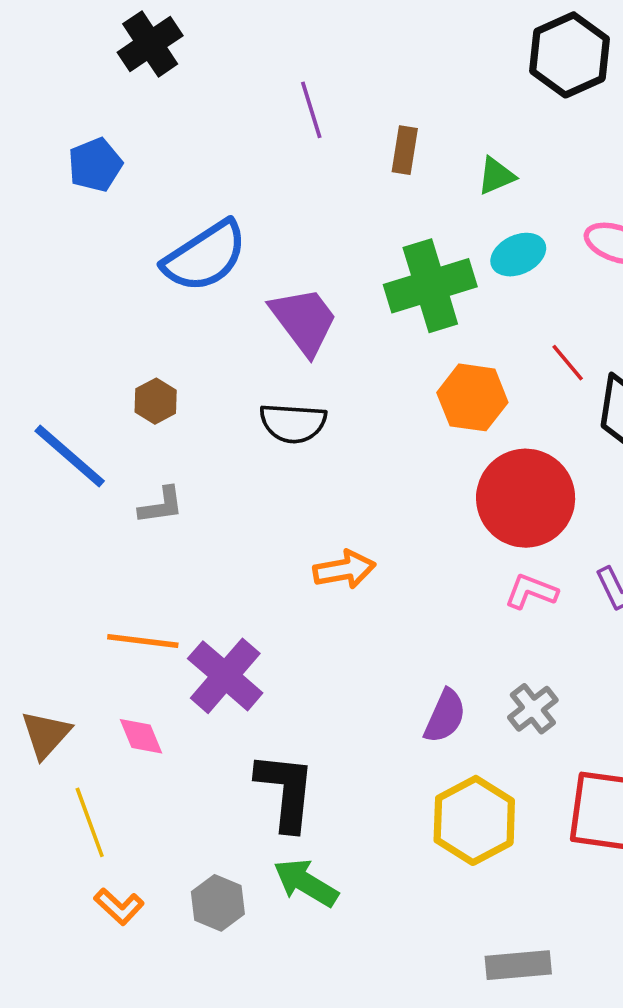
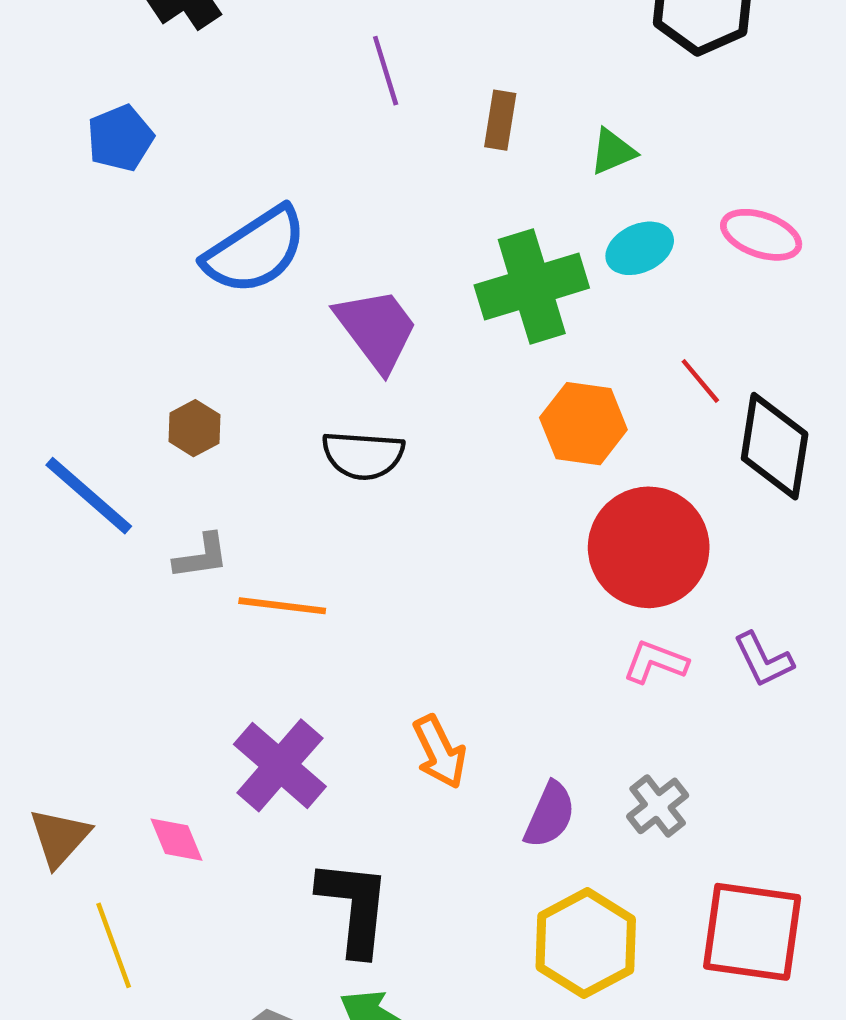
orange arrow: (344, 570) -> (440, 752), moved, turned 74
orange line: (143, 641) -> (282, 606), moved

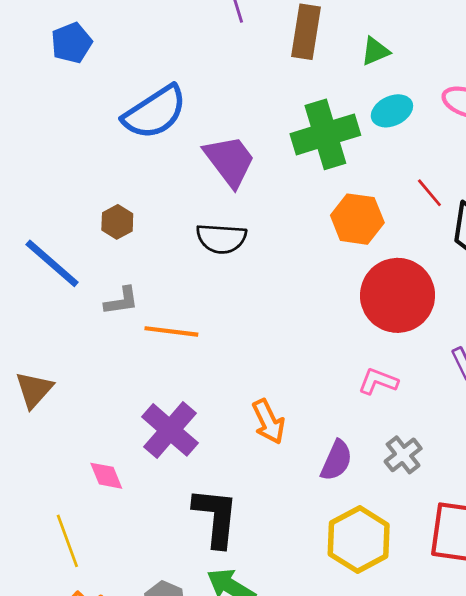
brown rectangle: (500, 120) -> (306, 32), size x1.5
pink L-shape: (655, 662) -> (378, 381), moved
brown triangle: (60, 837) -> (34, 390), moved

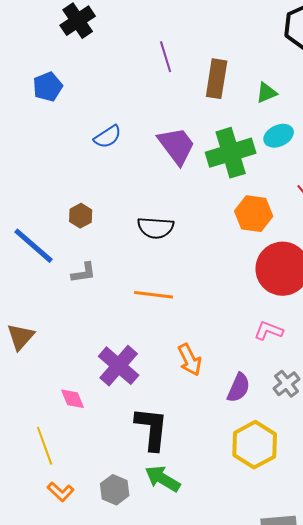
blue semicircle: (155, 112) -> (108, 137), size x0.6
purple trapezoid: (230, 161) -> (177, 146), moved
orange line: (171, 331) -> (154, 295), moved

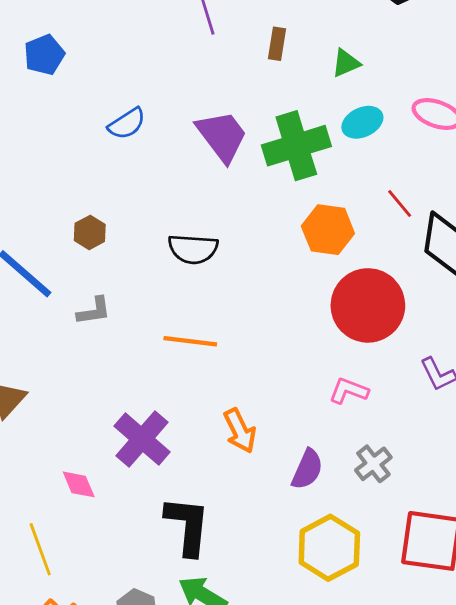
brown rectangle: (217, 79) -> (277, 44), size x0.6

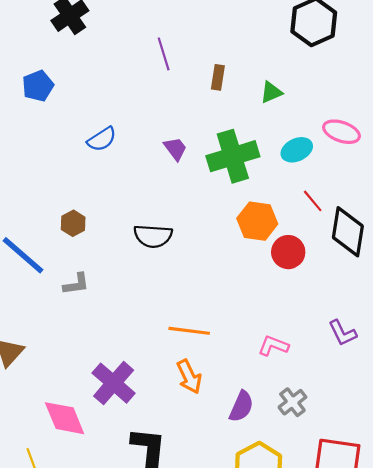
cyan ellipse: (362, 122) -> (297, 150), moved
purple trapezoid: (222, 136) -> (175, 149), size x0.6
red circle: (368, 305) -> (288, 252), moved, size x0.6
orange line: (190, 341) -> (189, 331), moved
pink diamond: (79, 484) -> (65, 418), size x1.6

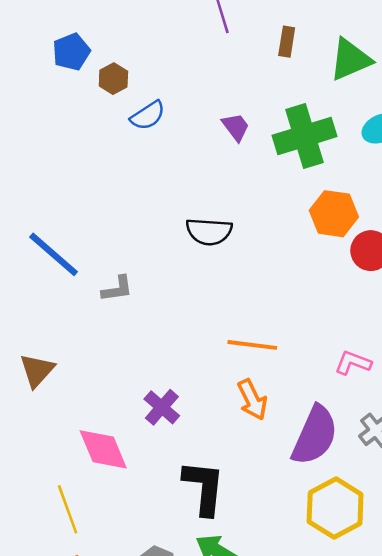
green triangle: (271, 92) -> (350, 59), size x1.6
brown hexagon: (73, 223) -> (113, 79), moved
purple cross: (114, 383) -> (162, 407), size x0.7
purple semicircle: (241, 406) -> (315, 435), size x1.6

